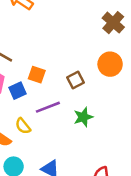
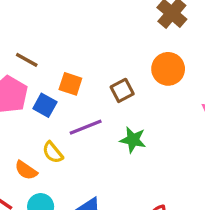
blue square: (17, 91) -> (45, 105), turned -36
green star: (83, 117) -> (133, 140), turned 30

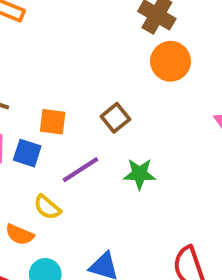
orange circle: (168, 69) -> (171, 61), moved

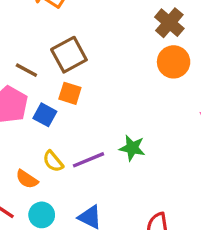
brown square: (115, 118) -> (69, 55), moved, size x1.5
purple line: (81, 170) -> (88, 160), moved

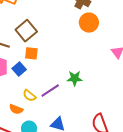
blue square: (45, 115) -> (19, 69), turned 32

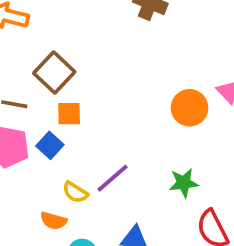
orange circle: (89, 23) -> (190, 108), moved
green star: (75, 78) -> (184, 183), moved

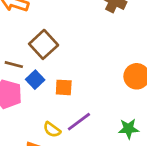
orange square: (69, 114) -> (64, 87), moved
blue square: (50, 145) -> (35, 80), moved

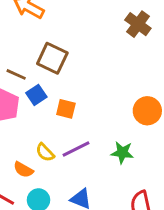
brown square: (44, 44) -> (52, 58), turned -32
green star: (129, 129) -> (122, 153), moved

